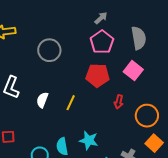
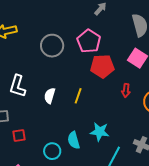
pink pentagon: (102, 42) -> (89, 41), moved

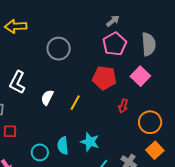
pink pentagon: (89, 41) -> (115, 44), moved

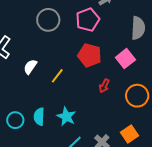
pink pentagon: (115, 44) -> (88, 20), moved
orange circle: (150, 122) -> (137, 96), moved

